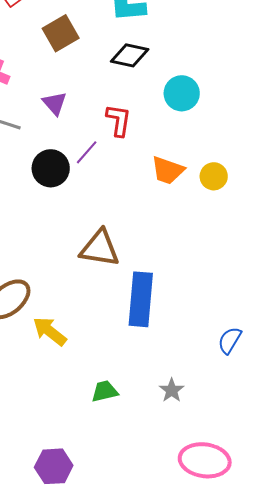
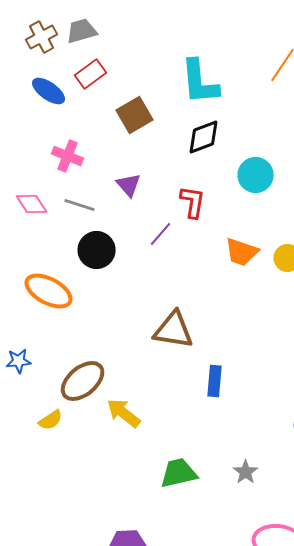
black diamond: (130, 55) -> (204, 137), turned -33
black circle: (51, 168) -> (97, 250), moved
blue rectangle: (141, 299) -> (215, 381), size x0.6
green trapezoid: (105, 391) -> (179, 473), size x1.4

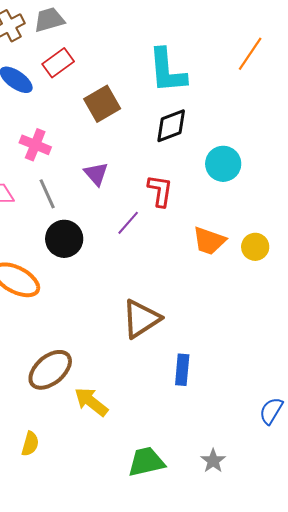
gray line: (80, 205) -> (47, 194), turned 48
brown triangle: (174, 330) -> (141, 319), turned -42
yellow semicircle: (51, 420) -> (30, 444), moved, turned -40

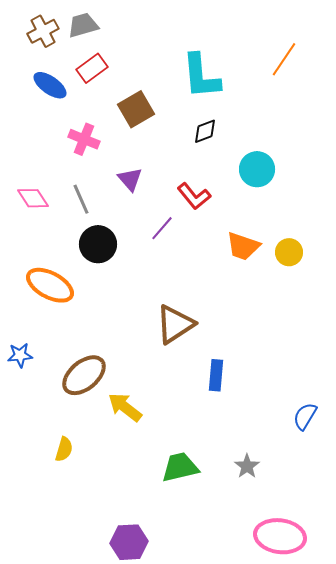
black diamond: (171, 126) -> (205, 131), size x0.7
pink cross: (35, 145) -> (84, 139), moved
red L-shape: (160, 191) -> (194, 196), turned 132

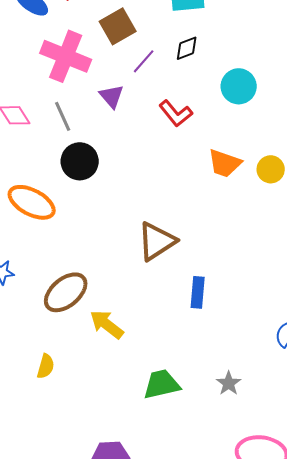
pink cross: (84, 139) -> (66, 56), size x1.6
purple line: (162, 228) -> (144, 61), moved

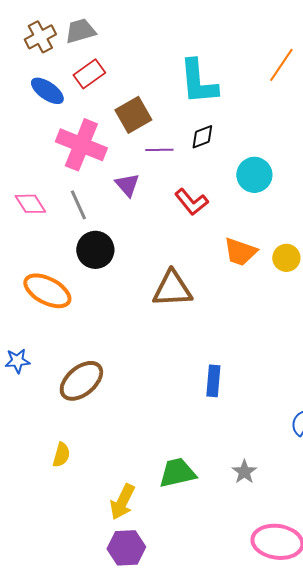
purple line: (144, 61) -> (159, 150), turned 48
brown triangle: (157, 241) -> (172, 289), moved, turned 30
yellow arrow: (107, 324) -> (122, 502), moved, turned -102

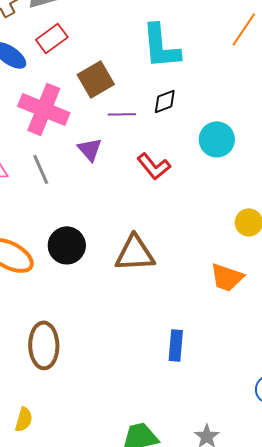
black circle: (95, 250) -> (67, 245), moved
orange trapezoid: (240, 252) -> (227, 277), moved
brown ellipse: (81, 381) -> (44, 345), turned -51

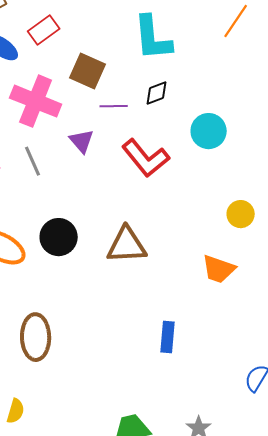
brown square: (96, 79) -> (88, 71), turned -36
red L-shape: (154, 166) -> (146, 158), size x1.4

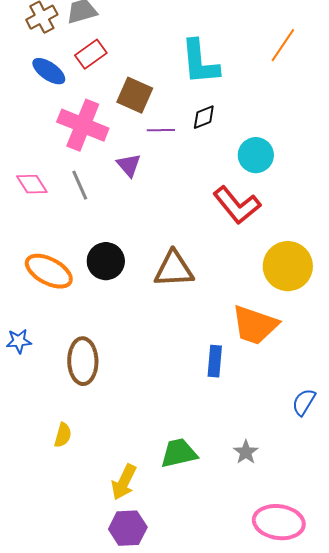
red L-shape: (146, 158) -> (237, 205), moved
yellow circle: (241, 214) -> (288, 266), moved, size x1.8
orange trapezoid: (219, 269) -> (255, 325), moved, size x1.4

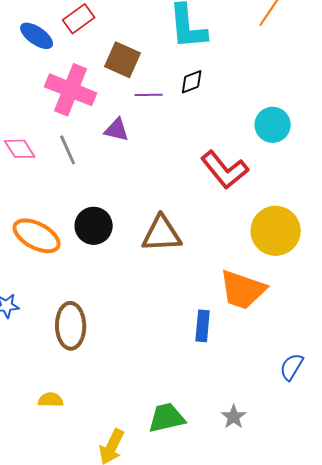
cyan circle: (256, 155) -> (273, 125), moved
purple triangle: (129, 165) -> (117, 130), turned -36
yellow semicircle: (63, 435) -> (51, 400), turned -105

